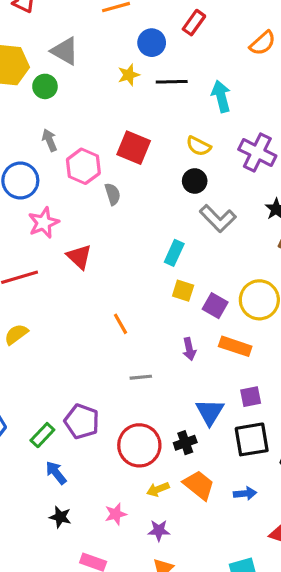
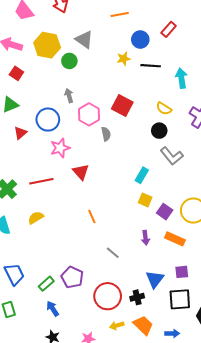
orange line: (121, 324) -> (92, 217), moved
gray line: (141, 377) -> (113, 253), turned 40

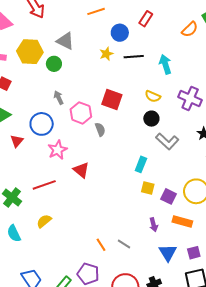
orange line: (92, 217) -> (101, 245), moved
blue triangle: (155, 279) -> (168, 253), moved

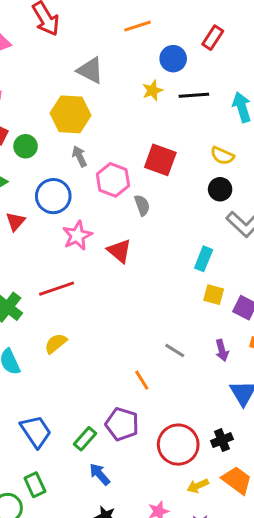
yellow hexagon: (30, 52) -> (70, 114), moved
green circle: (54, 64) -> (26, 146), moved
red triangle: (81, 170) -> (119, 251), moved
gray line: (124, 244) -> (175, 351), moved

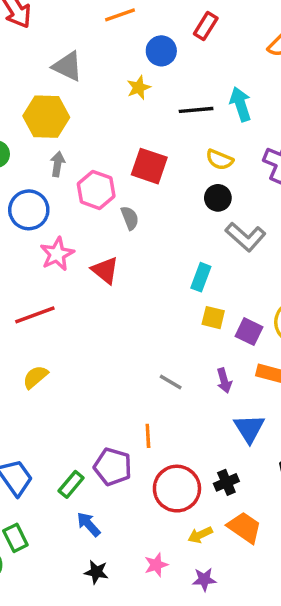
black line: (194, 95) -> (196, 110), moved
gray arrow: (79, 156) -> (57, 164), turned 35
orange line: (142, 380) -> (148, 436), moved, turned 30

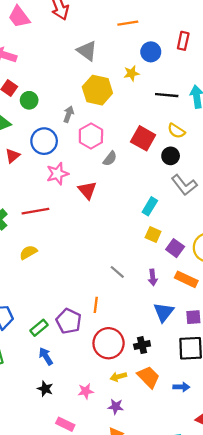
red rectangle: (206, 26) -> (183, 41), turned -30
yellow hexagon: (46, 117) -> (97, 90), moved
red square: (149, 166) -> (143, 138), moved
gray semicircle: (130, 218) -> (110, 159), turned 49

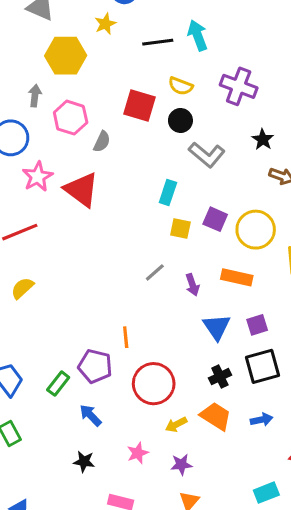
red triangle: (87, 190) -> (82, 190), size x1.4
purple square: (175, 248) -> (215, 219), moved
gray line: (117, 272) -> (155, 272), moved, turned -70
black cross: (142, 345) -> (220, 377), moved
blue arrow: (46, 356) -> (90, 415), moved

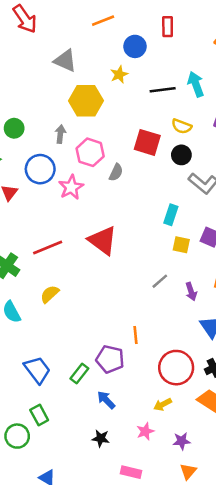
pink star: (38, 177) -> (71, 187), moved
red triangle: (82, 190) -> (103, 240), moved
red circle: (154, 384) -> (176, 368), moved
yellow arrow: (176, 425) -> (163, 404), moved

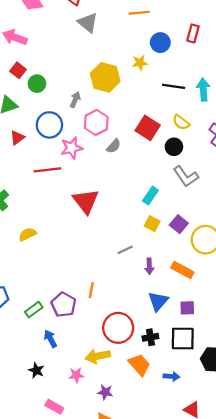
gray triangle: (65, 61) -> (88, 23), moved
red line: (48, 247) -> (47, 170), moved
yellow arrow: (163, 404) -> (98, 356), size x1.5

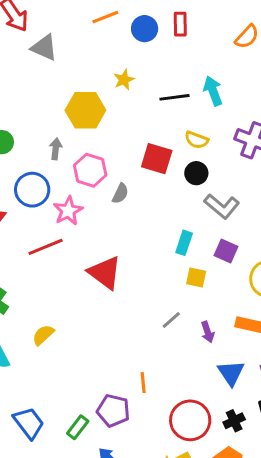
blue circle: (160, 43) -> (145, 29), moved
purple square: (179, 224) -> (226, 251), moved

